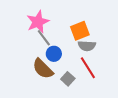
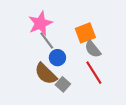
gray semicircle: (87, 46) -> (93, 49), turned 48
gray square: (68, 79) -> (63, 84), moved

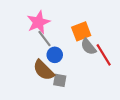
red line: (94, 73) -> (104, 55), moved
gray square: (63, 84) -> (60, 80), turned -32

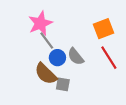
orange square: (81, 31) -> (104, 29), moved
gray semicircle: (88, 47) -> (76, 57), moved

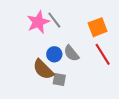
gray line: (47, 40) -> (54, 20), moved

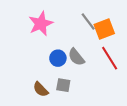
gray line: (54, 20) -> (88, 21), moved
brown semicircle: (43, 69) -> (41, 89), moved, size x0.7

